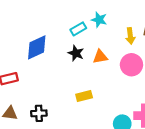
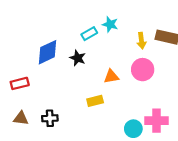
black star: (76, 53) -> (78, 58), moved
orange triangle: (100, 57) -> (111, 77), moved

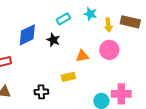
cyan star: (110, 24) -> (90, 14), moved
black cross: (50, 118) -> (41, 92), moved

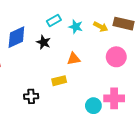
cyan star: (90, 14) -> (76, 27), moved
yellow arrow: (108, 25) -> (101, 27), turned -56
pink circle: (109, 50) -> (116, 57), moved

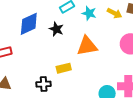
orange triangle: (74, 59) -> (87, 46), size x1.5
yellow rectangle: (59, 81) -> (64, 68), moved

